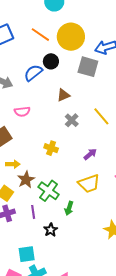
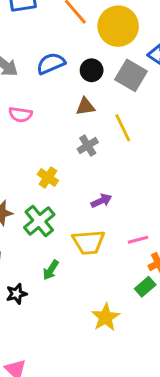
black circle: (51, 61) -> (92, 70), moved
yellow line: (101, 116) -> (123, 128), moved
green cross: (49, 191) -> (39, 221), moved

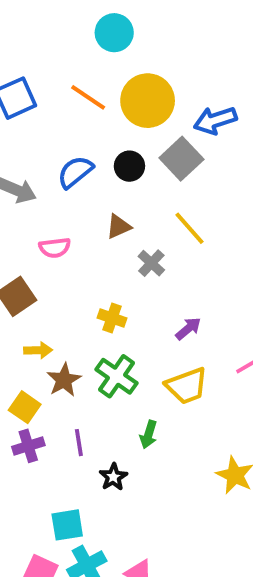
gray square: (131, 75) -> (181, 159), turned 32
brown triangle: (85, 107) -> (119, 227), moved

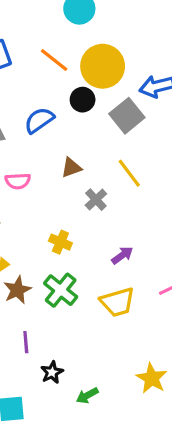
black circle: (129, 166) -> (83, 100), moved
green arrow: (148, 435) -> (87, 396), moved, turned 40

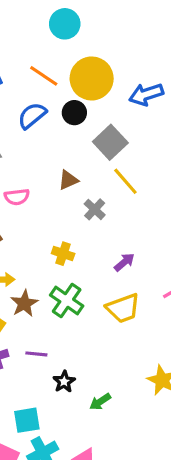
gray square: (127, 116) -> (110, 142), moved
blue semicircle: (39, 120) -> (32, 116), moved
purple line: (26, 342) -> (36, 354), turned -75

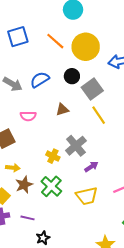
black circle: (74, 113) -> (72, 76), moved
blue semicircle: (32, 116) -> (40, 80), moved
gray cross: (95, 209) -> (76, 146), moved, size x1.5

